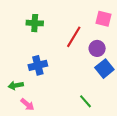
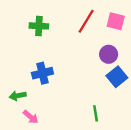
red line: (74, 37) -> (86, 21), moved
green line: (85, 101) -> (96, 113), turned 32

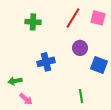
purple circle: (109, 54) -> (80, 48), moved
blue cross: (42, 73) -> (46, 62), moved
blue square: (117, 77) -> (99, 65), turned -30

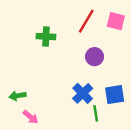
green cross: (33, 22) -> (46, 37), moved
blue cross: (46, 62) -> (83, 93), moved, turned -30
blue square: (99, 65) -> (115, 95), moved, turned -30

